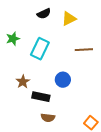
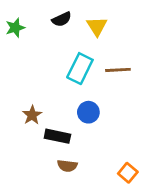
yellow triangle: (69, 19) -> (97, 26), turned -35
green star: (13, 39) -> (15, 28), moved
cyan rectangle: (40, 49) -> (80, 69), moved

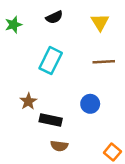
yellow triangle: (97, 26) -> (100, 22), moved
cyan rectangle: (80, 69) -> (51, 61), moved
blue circle: (88, 112) -> (90, 104), moved

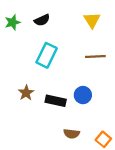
black semicircle: (54, 17) -> (42, 20), moved
black rectangle: (51, 120) -> (56, 101), moved
brown semicircle: (59, 146) -> (72, 134), moved

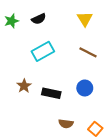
cyan rectangle: (47, 55) -> (43, 51), turned 35
brown line: (95, 56) -> (88, 52), turned 30
blue circle: (83, 95) -> (85, 88), moved

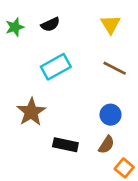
brown star: (24, 86) -> (31, 112), size x1.5
black rectangle: (51, 93) -> (65, 145), moved
brown semicircle: (66, 124) -> (106, 145), moved, turned -64

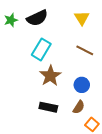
black semicircle: (50, 24) -> (37, 18), size x1.5
cyan rectangle: (56, 67) -> (41, 49), turned -30
brown star: (31, 112) -> (50, 76), moved

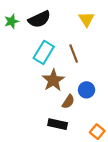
brown line: (85, 50) -> (74, 53), moved, turned 42
black rectangle: (48, 107) -> (58, 124), moved
brown semicircle: (79, 107) -> (68, 102), moved

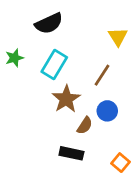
yellow triangle: (87, 19) -> (118, 37), moved
green star: (12, 21) -> (14, 58), moved
brown line: (74, 53) -> (102, 75), moved, turned 54

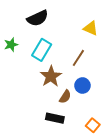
yellow triangle: (118, 37) -> (91, 28), turned -35

